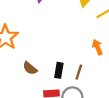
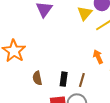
brown semicircle: (30, 68) -> (37, 78), turned 40

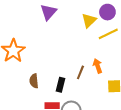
brown line: (82, 80) -> (80, 72), moved

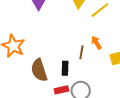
brown semicircle: (34, 81) -> (39, 70), size x1.6

